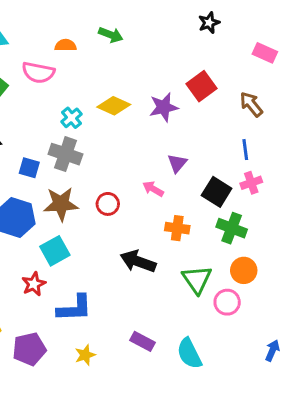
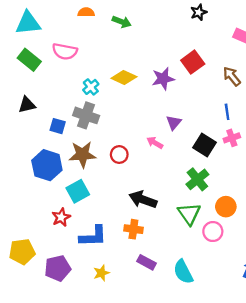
orange semicircle: (65, 45) -> (86, 12), moved
orange cross: (177, 228) -> (133, 229), moved
green cross: (232, 228) -> (197, 179), moved, turned 30

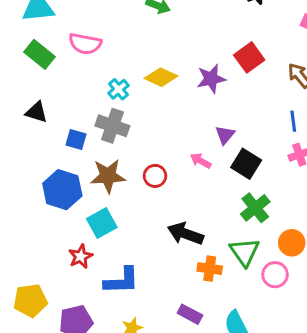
black triangle: (27, 105) -> (36, 112), turned 30
black square: (205, 145) -> (246, 164), moved
orange cross: (133, 229) -> (210, 269), moved

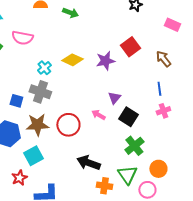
red circle: (155, 176) -> (68, 125), size x1.5

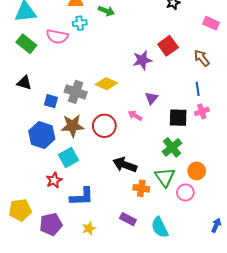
yellow diamond: (72, 60) -> (106, 84), moved
cyan cross: (44, 68) -> (80, 23), moved, turned 32
black square: (128, 117) -> (178, 118), moved, turned -30

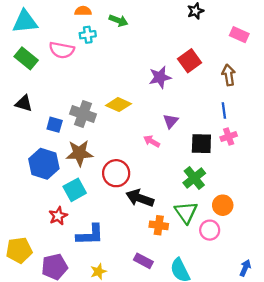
brown arrow: (202, 58) -> (229, 75), turned 30
red circle: (104, 126) -> (116, 173), moved

